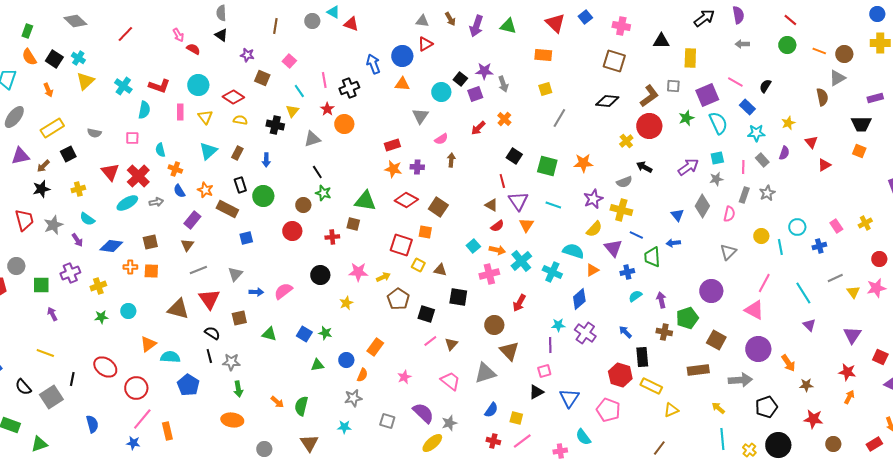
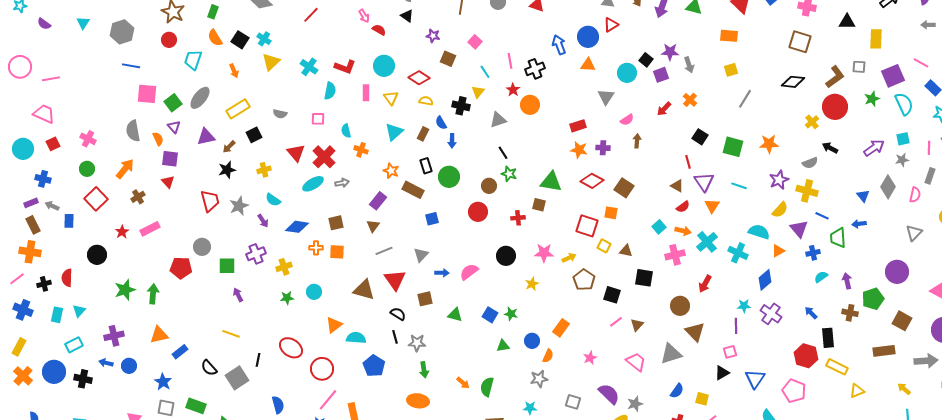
blue semicircle: (179, 191) -> (441, 123), moved

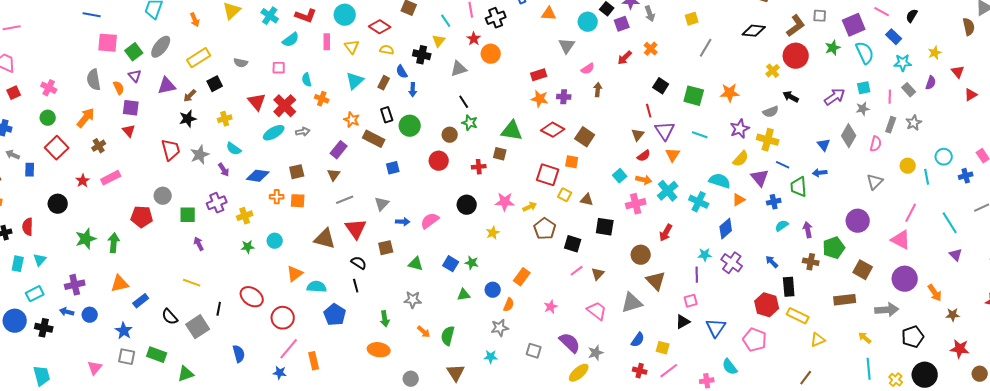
cyan semicircle: (330, 91) -> (291, 40), turned 42
brown triangle: (677, 186) -> (638, 135), turned 40
gray star: (417, 343) -> (413, 300), moved

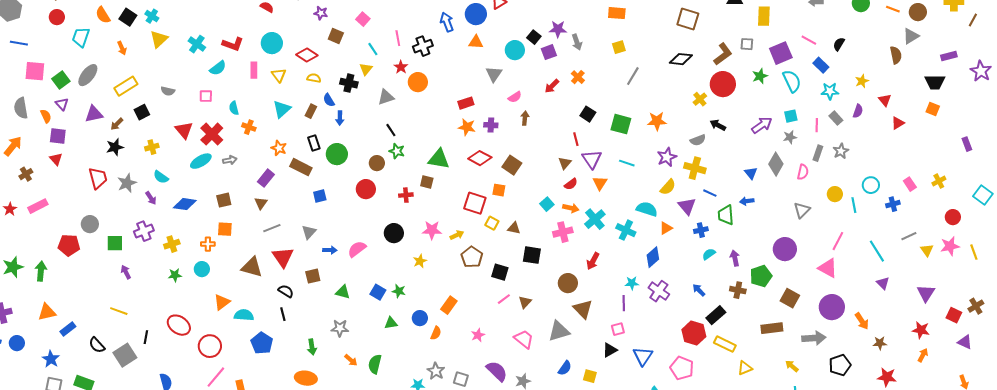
orange cross: (277, 197) -> (208, 244), moved
black rectangle: (789, 287) -> (716, 315), turned 54
gray star: (500, 328) -> (436, 371), moved, turned -30

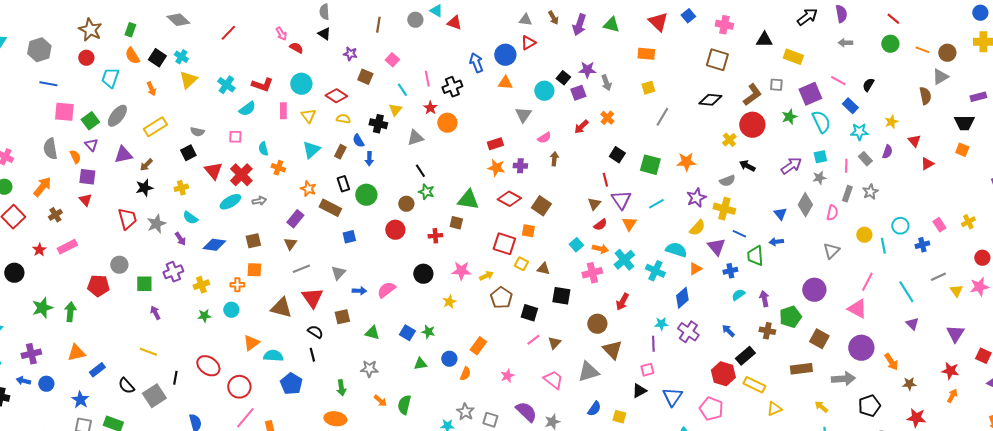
yellow rectangle: (764, 16) -> (793, 57), turned -72
black square: (142, 112) -> (188, 153), moved
cyan line: (627, 163) -> (656, 204), turned -49

